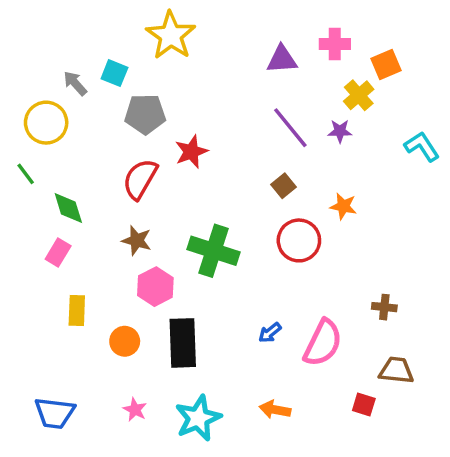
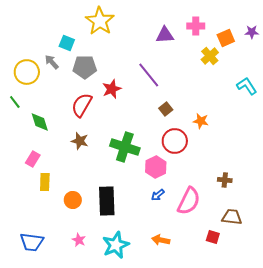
gray arrow: (75, 83) -> (52, 62), moved
purple line: (290, 128) -> (149, 75), moved
purple star: (340, 131) -> (252, 32), moved
pink rectangle: (58, 252) -> (33, 159), moved
pink hexagon: (155, 287) -> (156, 167), moved

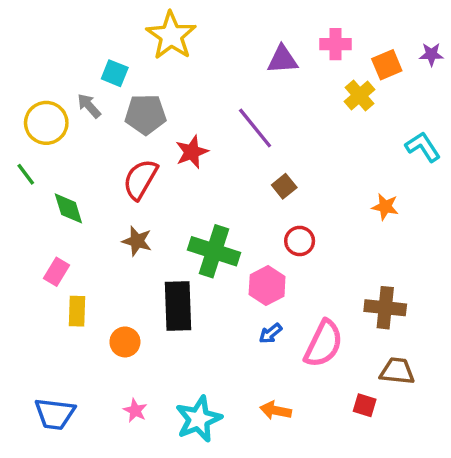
orange star: (201, 121) -> (385, 207), moved
red circle: (175, 141) -> (300, 241), size x0.7
brown cross: (225, 180) -> (385, 308), size x1.6
black rectangle: (107, 201) -> (178, 306), moved

